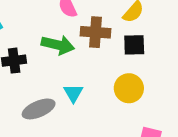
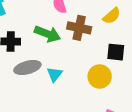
black square: (134, 45) -> (116, 52), moved
gray ellipse: (39, 109) -> (27, 68), moved

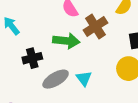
brown cross: (79, 28) -> (95, 27), turned -30

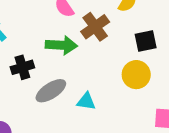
cyan triangle: (84, 78) -> (86, 101), moved, turned -42

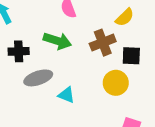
brown cross: (95, 27) -> (103, 43), moved

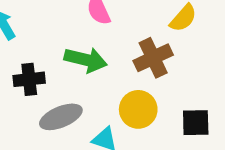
black square: (131, 56) -> (196, 123), moved
yellow circle: (116, 83) -> (138, 109), moved

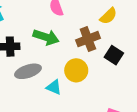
black square: (196, 123) -> (114, 55), moved, turned 30

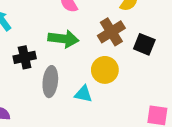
gray ellipse: (28, 71) -> (50, 82), turned -55

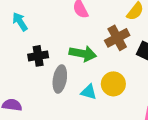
green arrow: (63, 39) -> (83, 54), moved
yellow circle: (105, 70) -> (113, 84), moved

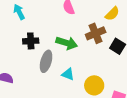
yellow circle: (113, 84) -> (94, 85), moved

